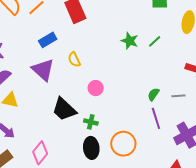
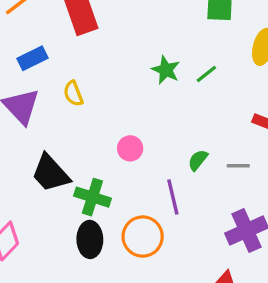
pink circle: (96, 88) -> (130, 148), moved
purple line: (156, 118) -> (173, 197), moved
green cross: (91, 122) -> (92, 197), size x1.5

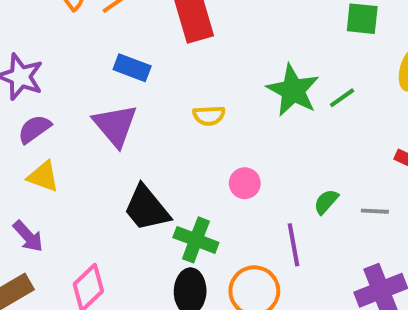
blue rectangle: (33, 58) -> (132, 68), turned 44
green star: (166, 70) -> (293, 90), size x1.5
yellow semicircle: (73, 94) -> (209, 116), moved, turned -75

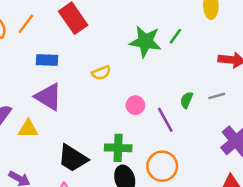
yellow triangle: (43, 176) -> (28, 129), moved
black trapezoid: (147, 208) -> (73, 158), moved
purple line: (293, 245) -> (165, 120), moved

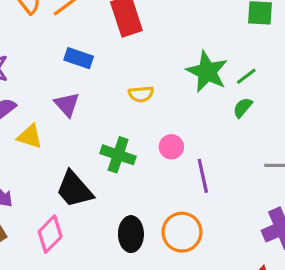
purple triangle: (48, 97) -> (67, 104), size x0.7
green semicircle: (187, 100) -> (243, 108), moved
green cross: (118, 148) -> (118, 155), moved

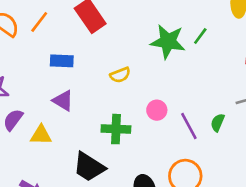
green semicircle: (243, 108) -> (218, 123), moved

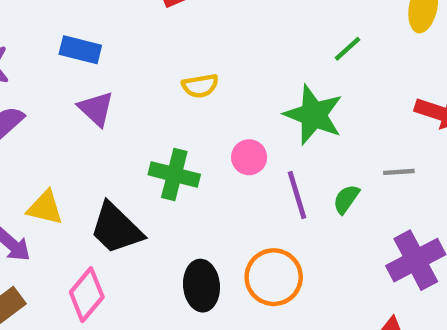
green star: (168, 42) -> (314, 115), moved
blue rectangle: (62, 61) -> (80, 50), moved
yellow triangle: (41, 135) -> (45, 208), moved

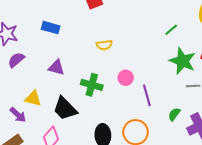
purple triangle: (96, 109) -> (56, 67), moved, turned -30
green star: (314, 115) -> (182, 61), moved
green semicircle: (346, 199) -> (174, 114), moved

